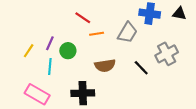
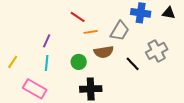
yellow line: (29, 51) -> (13, 62), moved
green circle: (68, 51) -> (79, 62), moved
brown semicircle: (105, 66) -> (104, 52), moved
black cross: (83, 93) -> (91, 89), moved

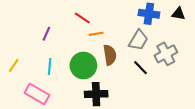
gray trapezoid: (120, 31) -> (138, 40), moved
purple line: (47, 41) -> (46, 34), moved
brown semicircle: (104, 52) -> (110, 55), turned -90
green circle: (79, 62) -> (83, 65), size x1.6

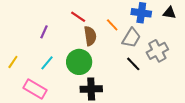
orange line: (96, 34) -> (112, 25), moved, turned 56
brown semicircle: (110, 55) -> (90, 36), moved
cyan line: (50, 67) -> (47, 63), turned 35

